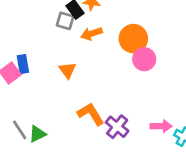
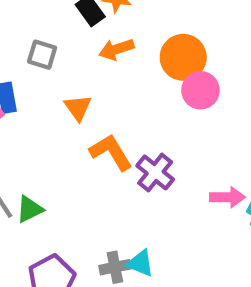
gray square: (65, 21) -> (42, 55), moved
orange L-shape: (91, 114) -> (111, 152), moved
purple cross: (117, 127) -> (155, 173), moved

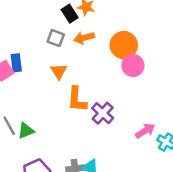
gray square: (42, 55) -> (56, 38), moved
orange L-shape: (111, 152) -> (77, 99), turned -148
pink arrow: (227, 197) -> (145, 131), turned -36

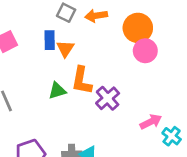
blue rectangle: (16, 63) -> (50, 40), moved
green triangle: (26, 131) -> (57, 91), moved

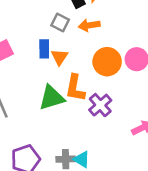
orange circle: (138, 28) -> (107, 62), moved
green triangle: (57, 91) -> (52, 98), size x1.5

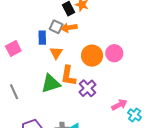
orange arrow: (89, 25) -> (69, 28), moved
blue rectangle: (44, 49) -> (42, 38), moved

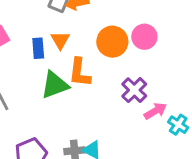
blue rectangle: (42, 38) -> (38, 48), moved
purple cross: (87, 88) -> (134, 90), moved

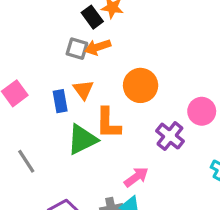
pink circle: (144, 37) -> (202, 111), moved
pink arrow: (155, 111) -> (136, 177), moved

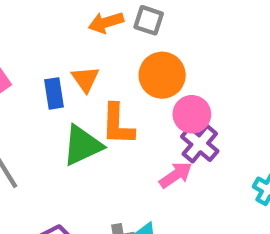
gray square: (77, 49) -> (149, 20), moved
pink circle: (202, 111) -> (192, 114), moved
pink arrow: (136, 177) -> (176, 175), moved

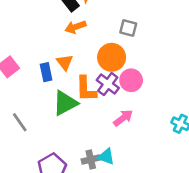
gray square: (149, 20) -> (128, 28), moved
purple cross: (200, 144) -> (108, 84), moved

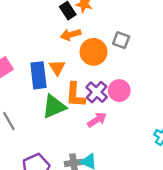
orange circle: (112, 57) -> (94, 52), moved
blue rectangle: (46, 72) -> (38, 75), size x1.5
pink arrow: (123, 118) -> (97, 120), moved

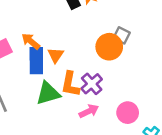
orange arrow: (71, 35) -> (31, 41), moved, turned 48
orange circle: (94, 52) -> (109, 47), moved
pink circle: (119, 91) -> (128, 113), moved

